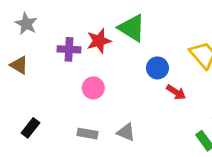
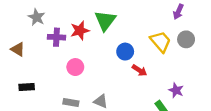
gray star: (26, 24) -> (37, 17), moved
green triangle: (132, 28) -> (105, 21), turned 35
black rectangle: (30, 128) -> (27, 87), moved, turned 48

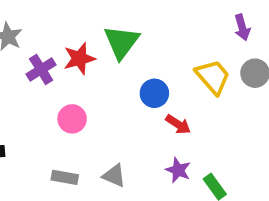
purple arrow: (178, 12) -> (242, 27), turned -40
purple cross: (56, 37) -> (41, 69), turned -35
purple star: (176, 90) -> (178, 170), moved

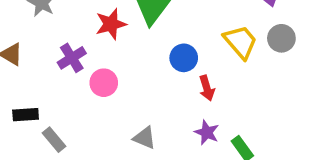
purple cross: (41, 69) -> (72, 58), moved
red arrow: (178, 124) -> (207, 88), turned 40
gray rectangle: (65, 177) -> (54, 140), moved, turned 40

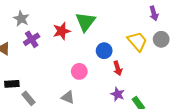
purple cross: (72, 58) -> (32, 39), moved
pink circle: (104, 83) -> (79, 71), moved
gray triangle: (145, 138) -> (68, 97), moved

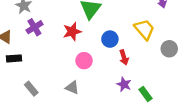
red star: (62, 31) -> (72, 32), moved
gray circle: (161, 39) -> (169, 49), moved
black rectangle: (12, 84) -> (14, 58), moved

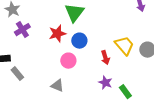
yellow trapezoid: (144, 29) -> (124, 46), moved
blue circle: (110, 39) -> (79, 41), moved
gray rectangle: (31, 89) -> (17, 74), moved

